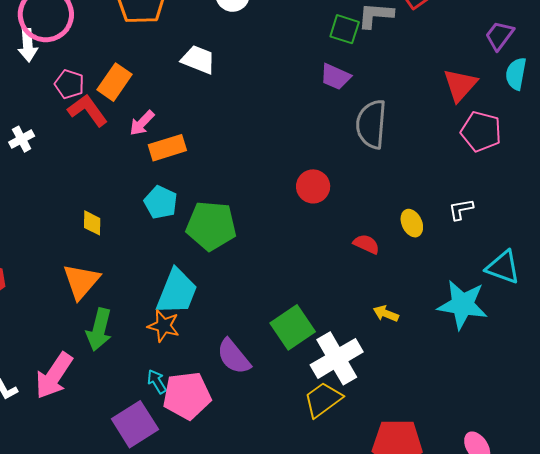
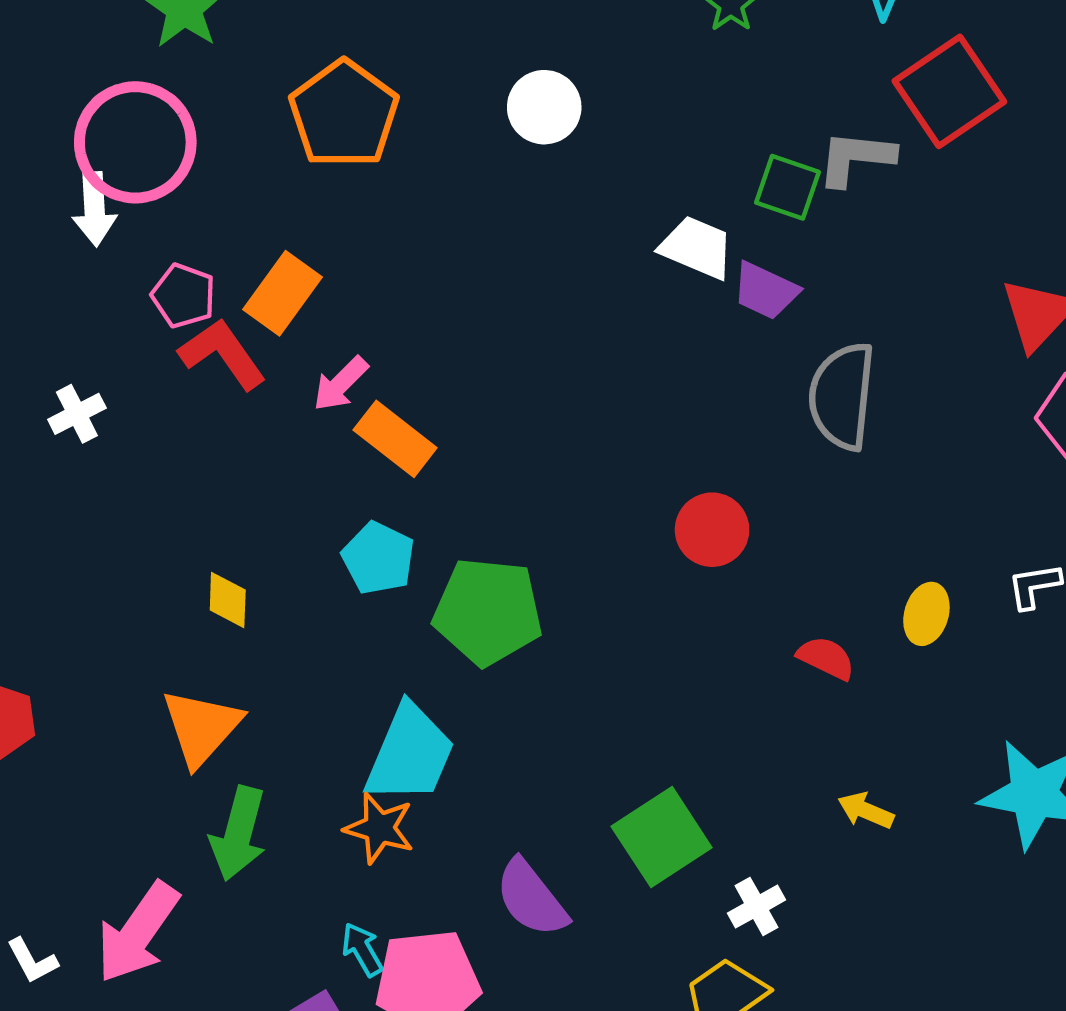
white trapezoid: (198, 60) -> (697, 248), moved
orange rectangle: (167, 148) -> (395, 439), turned 54
yellow ellipse: (412, 223) -> (926, 614), turned 40
white cross: (337, 358) -> (757, 907), size x0.5

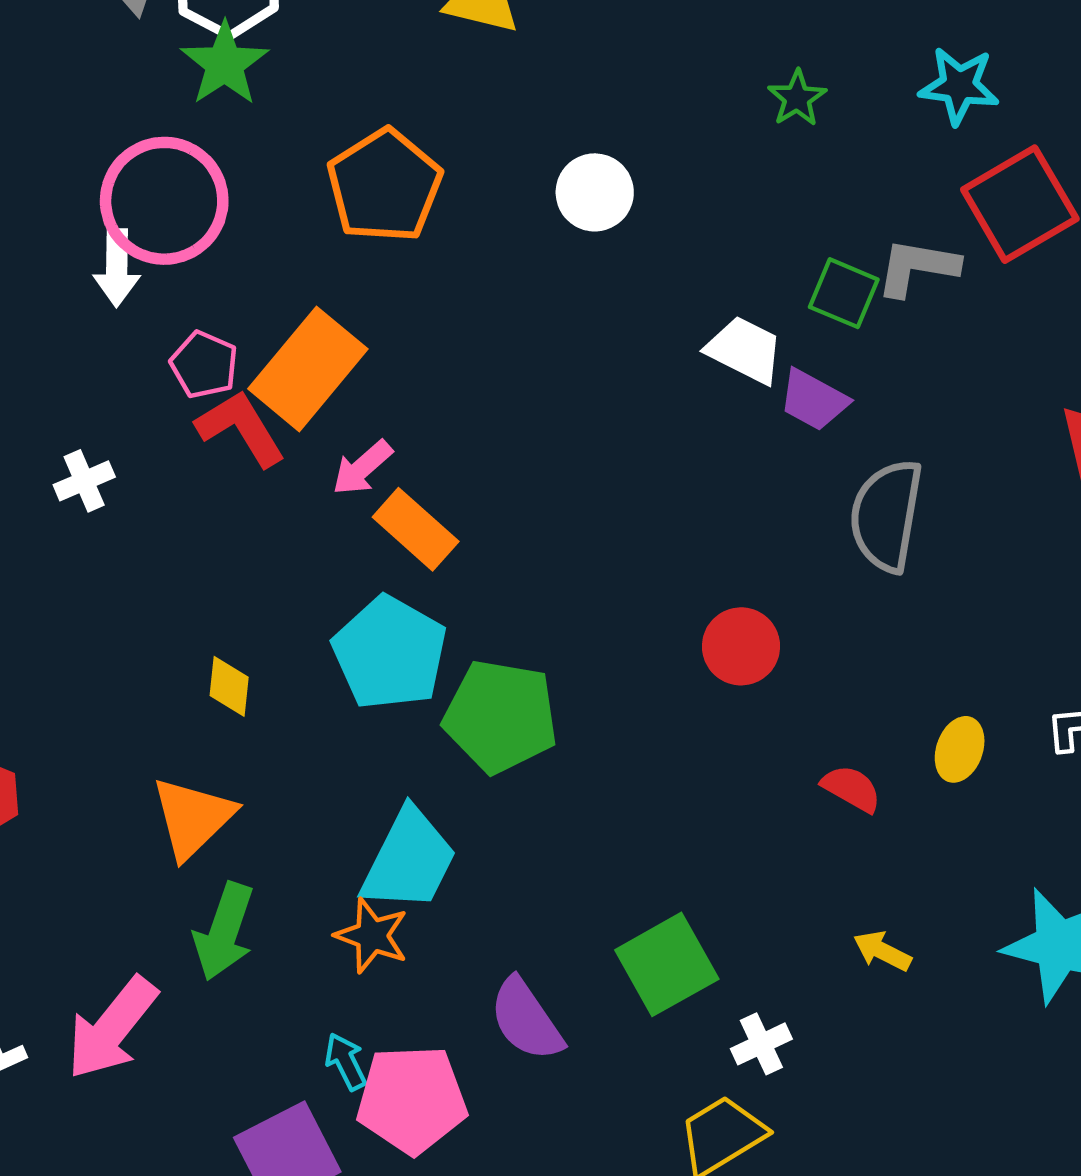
orange rectangle: (283, 293) -> (308, 369), size x1.4
cyan pentagon: (378, 558) -> (390, 653), size x1.5

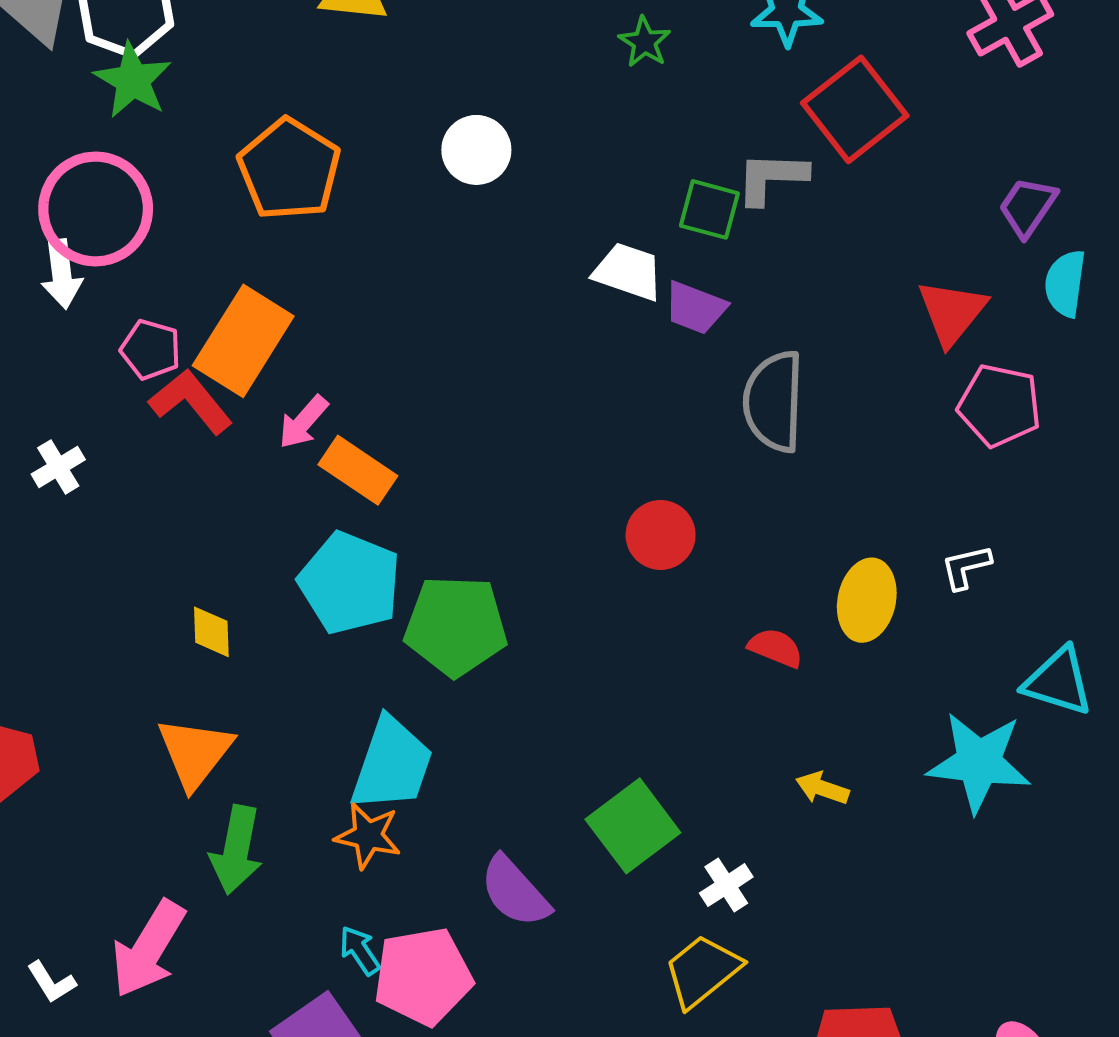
yellow ellipse: (960, 749) -> (867, 600), size x1.4

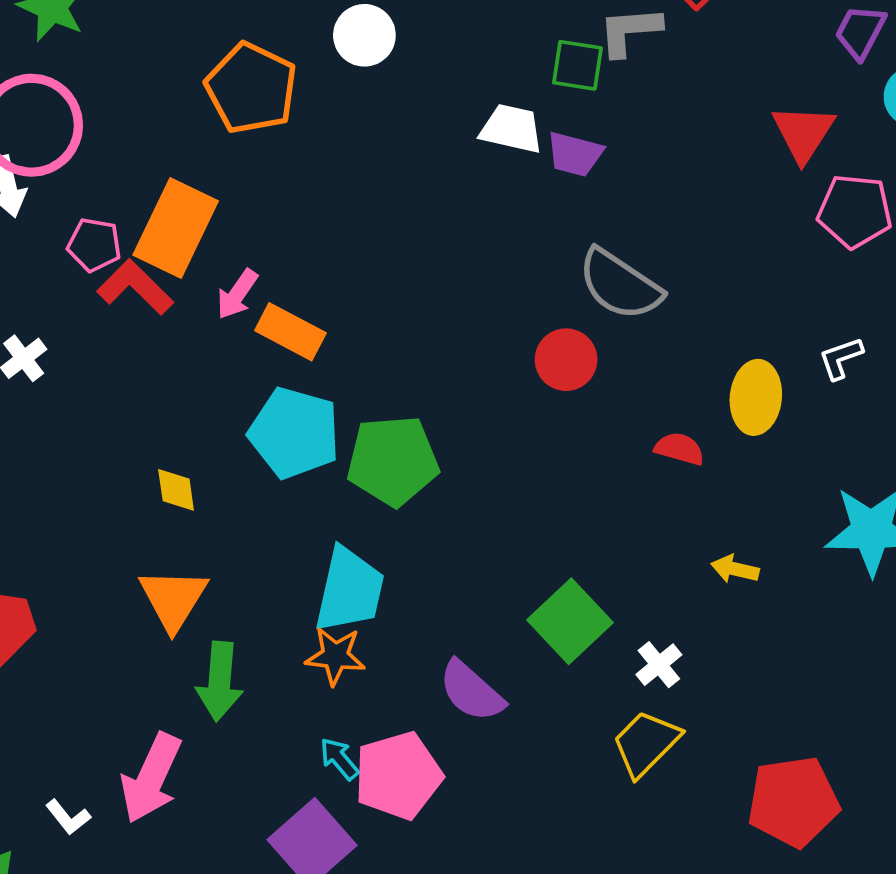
orange pentagon: (289, 169) -> (251, 88), moved
gray semicircle: (774, 401) -> (620, 285), moved, turned -52

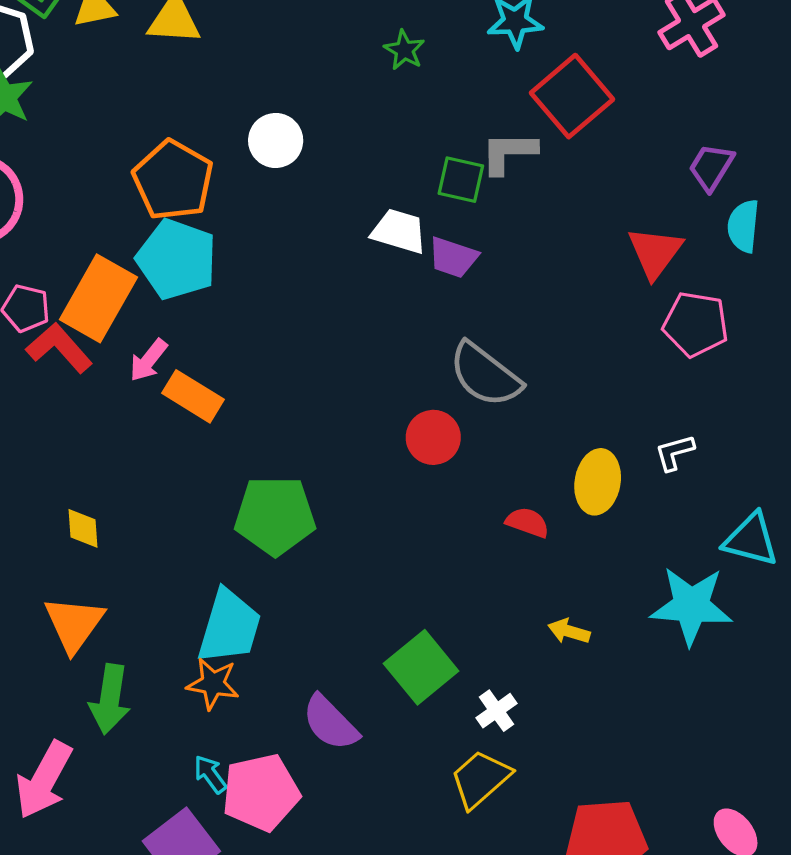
cyan pentagon: (294, 433) -> (177, 259), moved

